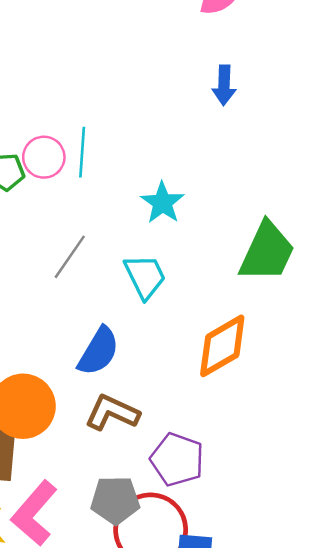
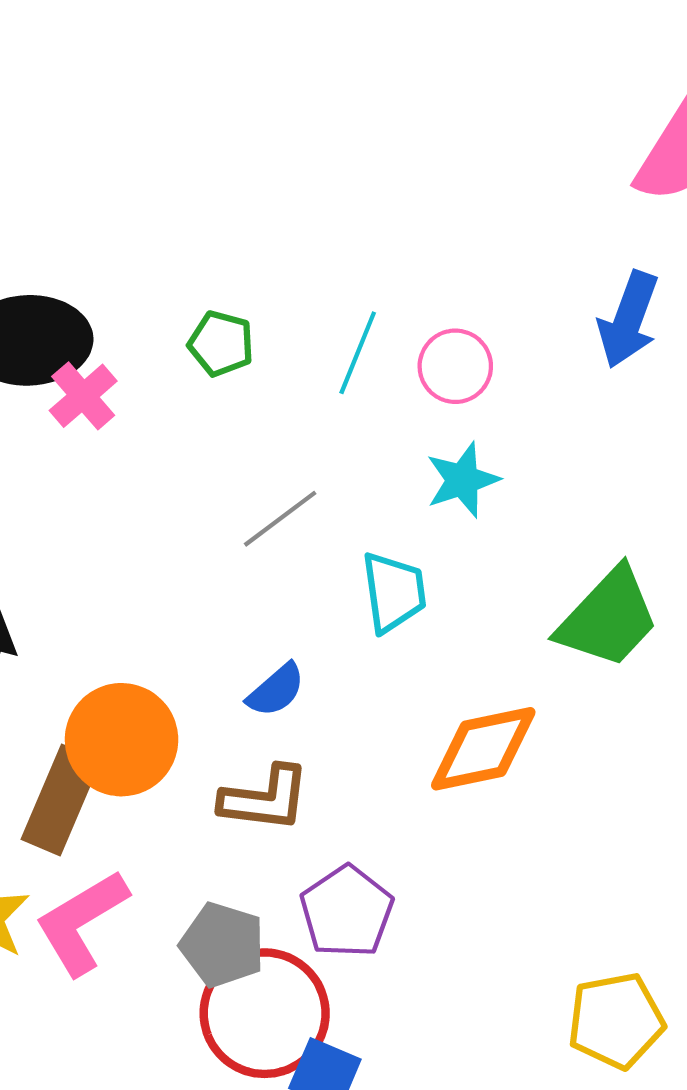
blue arrow: (224, 85) -> (628, 320), size x1.4
pink circle: (44, 157) -> (455, 366), moved
blue semicircle: (98, 351) -> (276, 690), size x0.7
brown L-shape: (112, 413) -> (265, 799), turned 144

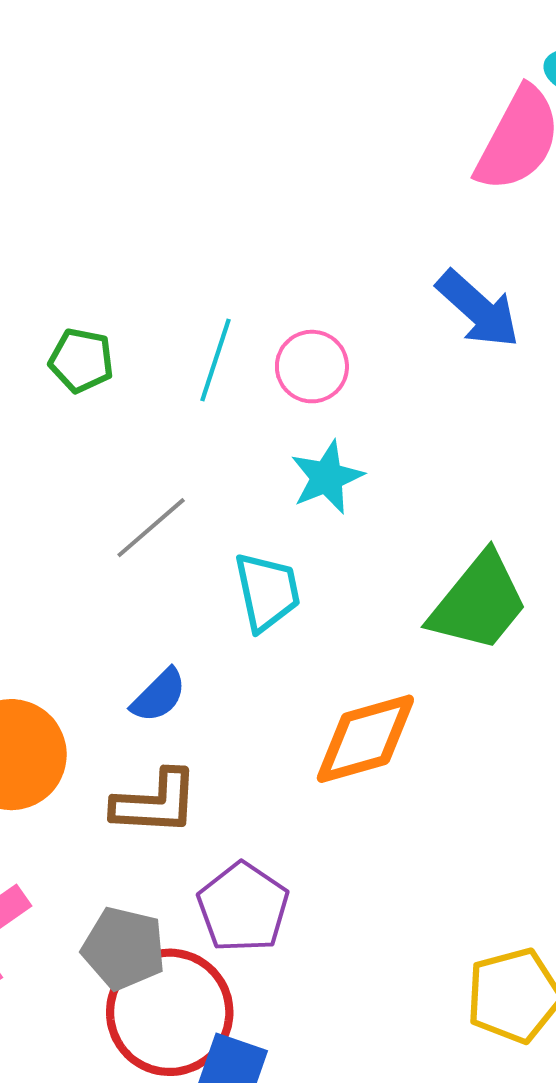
blue arrow: (628, 320) -> (478, 309), turned -64

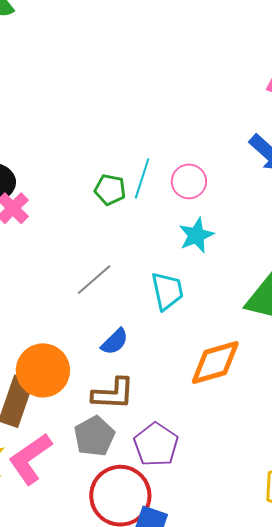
green pentagon: (81, 360) -> (110, 190), moved
gray line: (151, 528) -> (94, 280), moved
gray pentagon: (124, 948) -> (94, 436), moved, turned 30

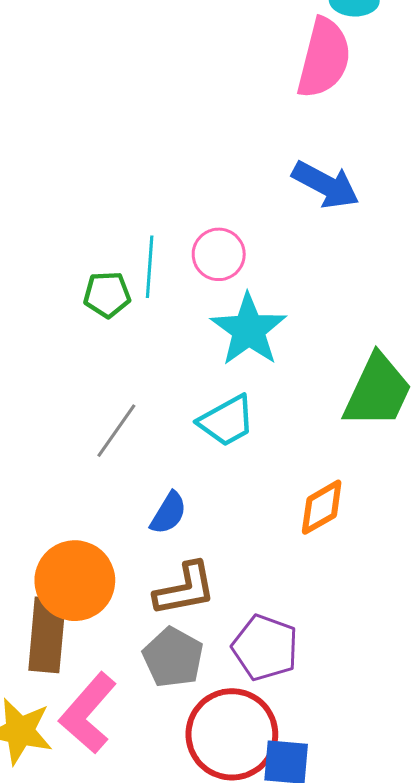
cyan star: (196, 235) -> (249, 330), size x1.4
cyan trapezoid: (167, 291) -> (227, 421), turned 87
orange diamond: (215, 362) -> (322, 507), size x0.7

